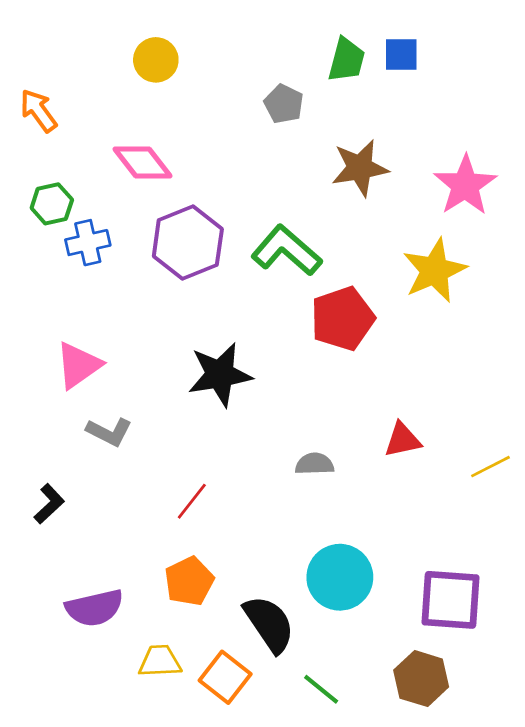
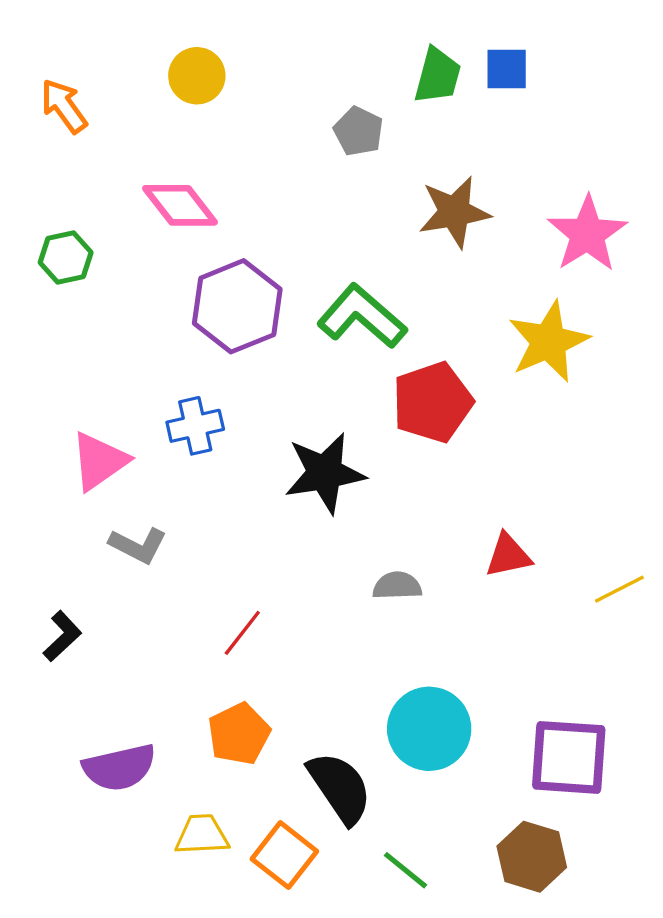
orange arrow: (38, 111) -> (64, 106), moved
blue cross: (88, 243) -> (195, 426), moved
black star: (220, 375) -> (325, 473), moved

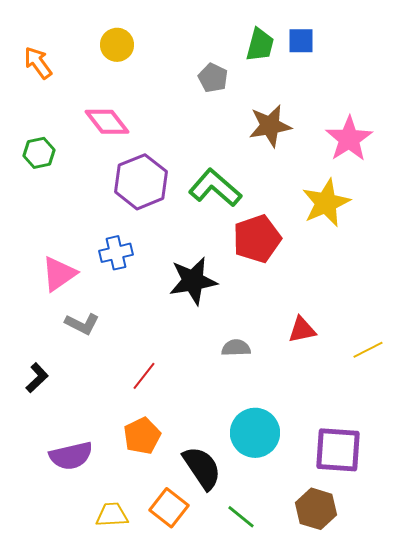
yellow trapezoid: (202, 835) -> (112, 515), moved

